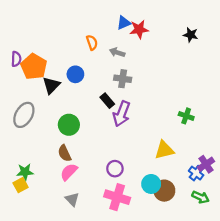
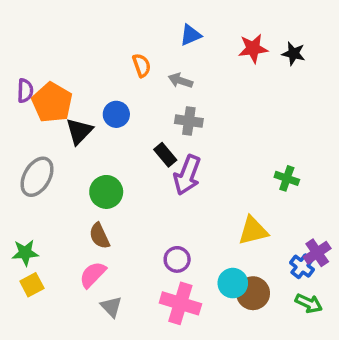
red star: (139, 29) -> (253, 48), moved
green star: (25, 172) -> (25, 253), moved
pink semicircle: (69, 172) -> (93, 275), moved

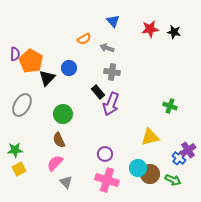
blue triangle: (191, 35) -> (113, 21), turned -48
orange semicircle: (142, 65) -> (84, 39), turned 80
green arrow: (309, 303) -> (173, 180), moved

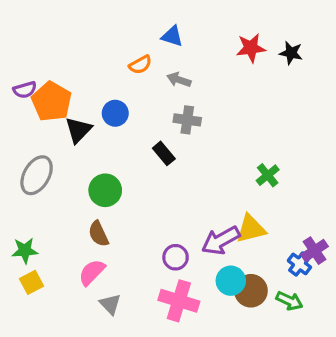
blue triangle: (113, 21) -> (172, 36), moved, turned -32
purple semicircle: (15, 54) -> (25, 90), turned 72
purple arrow: (111, 104) -> (221, 241), moved, turned 40
green cross: (170, 106) -> (268, 175), moved, turned 32

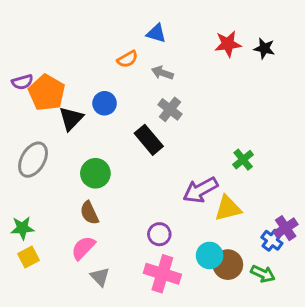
gray cross: (187, 120) -> (170, 109), turned 30
black rectangle: (164, 153) -> (149, 140), size x1.4
purple arrow: (221, 241) -> (200, 190), moved

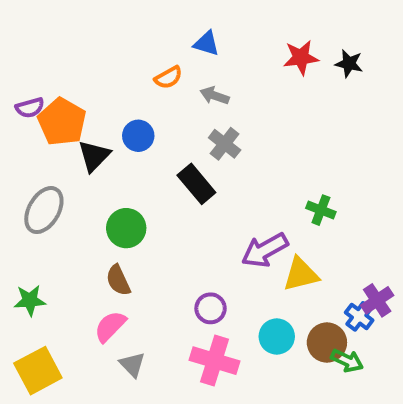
green cross: (243, 160) -> (321, 210), turned -30
yellow square: (28, 257) -> (38, 371), moved, size x1.6
brown circle: (228, 265) -> (327, 343), moved

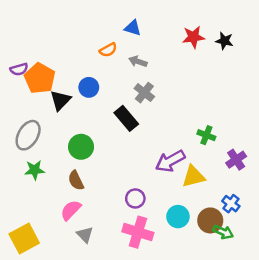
green star: (30, 300) -> (35, 170), moved
purple cross: (377, 300) -> (236, 160), moved

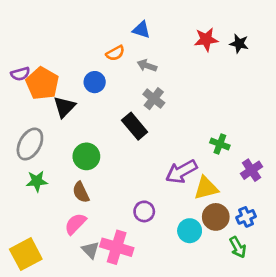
blue circle: (89, 87) -> (95, 82), moved
blue cross: (231, 204) -> (246, 217), turned 30
brown circle: (210, 220) -> (216, 217), moved
pink cross: (138, 232) -> (117, 247), moved
green arrow: (223, 232) -> (238, 247), turned 36

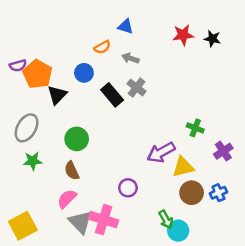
black rectangle: (135, 126) -> (112, 95), moved
cyan circle: (190, 231) -> (178, 231), moved
green arrow: (238, 247) -> (166, 220), moved
gray triangle: (91, 250) -> (80, 222), size x1.5

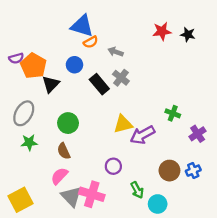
blue triangle: (126, 26) -> (82, 26), moved, size x1.6
yellow triangle: (183, 167) -> (123, 124), moved
green arrow: (166, 220) -> (137, 190), moved

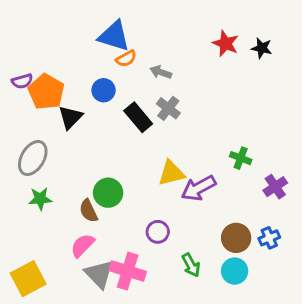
red star: (162, 31) -> (226, 44), turned 30
green circle: (68, 123) -> (108, 193), moved
cyan circle: (158, 204) -> (235, 271), moved

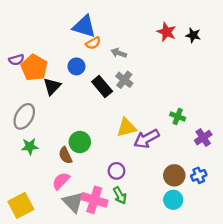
green arrow: (191, 265) -> (120, 195), moved

